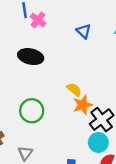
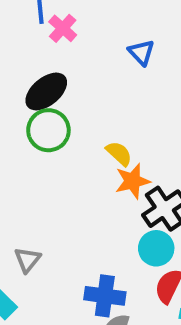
black ellipse: (31, 57) -> (46, 92), turned -55
green circle: (32, 111) -> (48, 130), moved

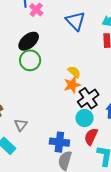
blue triangle: (141, 52) -> (75, 21), size x1.5
yellow semicircle: (119, 153) -> (74, 72), moved

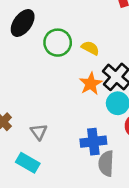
green circle: (30, 60) -> (58, 43), moved
orange star: (72, 85) -> (91, 84), moved

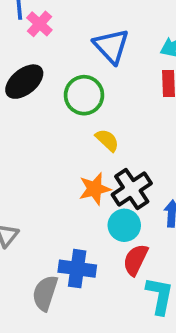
green circle: (58, 43) -> (84, 95), moved
gray semicircle: (106, 163) -> (45, 293), moved

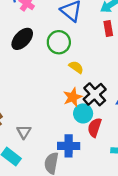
cyan circle: (124, 225) -> (83, 113), moved
red semicircle: (136, 260) -> (95, 127), moved

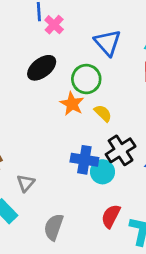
orange star: (73, 97) -> (72, 104), moved, turned -30
red semicircle: (95, 127) -> (111, 216), moved
blue cross: (69, 146) -> (84, 160), moved

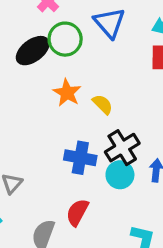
green circle: (86, 79) -> (65, 39), moved
cyan circle: (102, 172) -> (120, 175), moved
red semicircle: (111, 216) -> (77, 212), moved

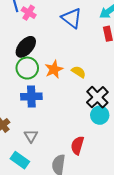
green circle: (65, 39) -> (27, 68), moved
orange star: (67, 93) -> (54, 69), turned 30
blue cross: (80, 158) -> (31, 96), moved

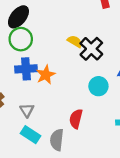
orange star: (54, 69) -> (46, 75), moved
black cross: (97, 97) -> (91, 49), moved
cyan rectangle: (20, 160) -> (30, 135), moved

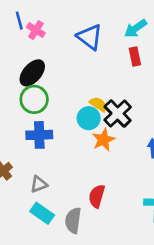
orange star: (46, 75) -> (103, 140), moved
cyan circle: (98, 86) -> (89, 118), moved
gray triangle: (27, 110) -> (39, 184), turned 40

